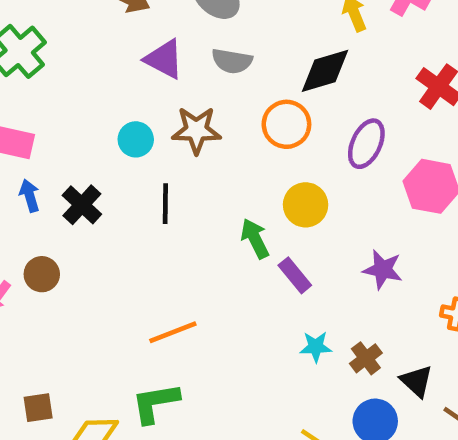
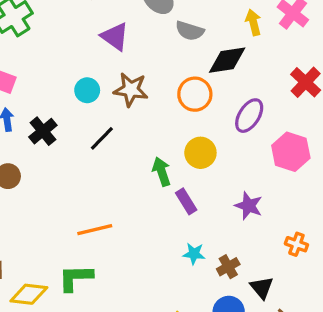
gray semicircle: (232, 61) -> (190, 31), moved
black line: (165, 204) -> (102, 138), turned 36

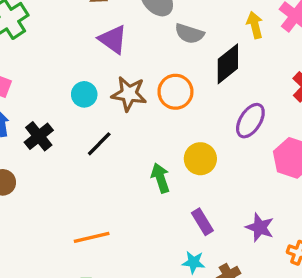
black diamond: (227, 60) -> (228, 64), turned -30
orange circle: (195, 94) -> (175, 92), moved
purple rectangle: (186, 201) -> (202, 222), moved
purple star: (249, 206) -> (260, 227), moved

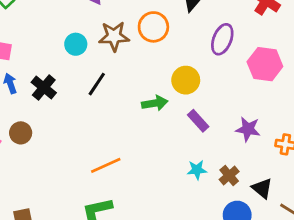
green arrow: (160, 178) -> (155, 103), turned 110
purple rectangle: (202, 222) -> (198, 121), moved

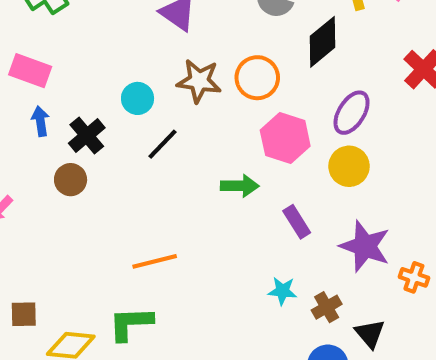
cyan circle: (76, 44) -> (138, 98), moved
pink hexagon: (265, 64) -> (285, 138), moved
yellow circle: (186, 80) -> (349, 166), moved
purple star: (248, 129) -> (365, 246), size x1.4
brown circle: (21, 133) -> (71, 180), moved

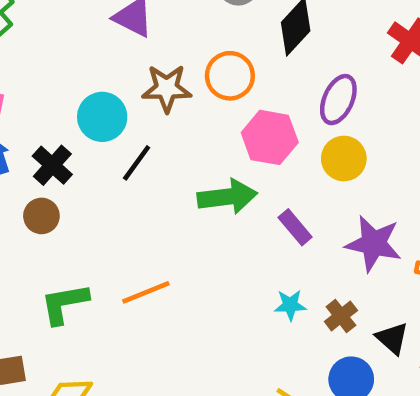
cyan circle: (138, 98) -> (102, 117), size x1.4
green arrow: (240, 186) -> (227, 197), size x1.4
green L-shape: (131, 323) -> (64, 304), moved

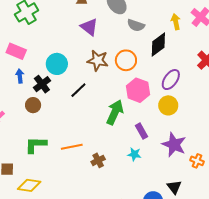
cyan circle: (102, 117) -> (57, 64), moved
green arrow: (227, 197) -> (115, 112), turned -70
cyan star: (290, 305) -> (134, 154), moved
brown cross: (341, 316) -> (98, 160), moved

